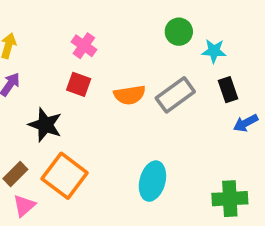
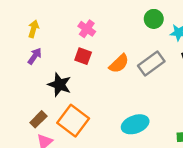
orange semicircle: (130, 95) -> (119, 64), turned -35
cyan ellipse: (152, 181) -> (135, 124), turned 55

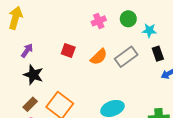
yellow arrow: (33, 29) -> (15, 18), moved, size x1.5
pink cross: (87, 29) -> (99, 21), moved, turned 32
black star: (60, 85) -> (33, 75), moved

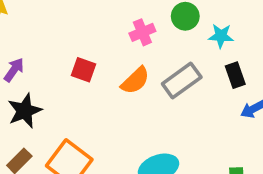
pink cross: (99, 21) -> (142, 32), moved
black star: (33, 75) -> (25, 111), turned 30

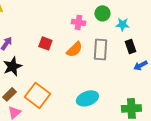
pink cross: (142, 32) -> (78, 22), turned 32
gray rectangle: (182, 80) -> (100, 49), turned -50

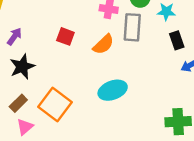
gray rectangle: (100, 49) -> (132, 27), moved
cyan ellipse: (87, 98) -> (113, 90), moved

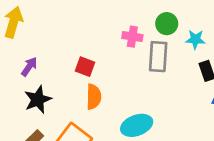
orange semicircle: (103, 44) -> (94, 97), moved, turned -45

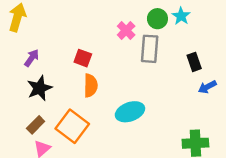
pink cross: (132, 37) -> (126, 30), turned 36
cyan star: (195, 39) -> (181, 16), moved, turned 30

